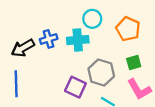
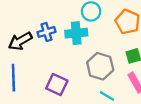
purple square: (75, 87) -> (57, 84), moved

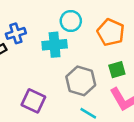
blue cross: (46, 32) -> (16, 33), moved

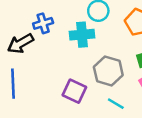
purple square: (33, 101) -> (74, 91), moved

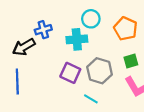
purple square: (74, 91) -> (70, 73), moved
cyan line: (116, 104) -> (91, 99), moved

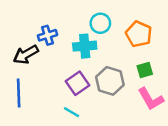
purple square: (70, 73) -> (78, 83), turned 30
cyan line: (91, 99) -> (72, 112), moved

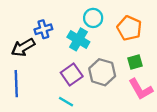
cyan cross: (85, 46) -> (78, 39), turned 35

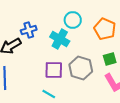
purple square: (72, 74) -> (54, 70), turned 36

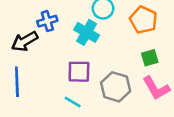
gray hexagon: (81, 68) -> (116, 87), moved

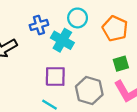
blue cross: (47, 21) -> (39, 25), moved

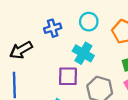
cyan cross: (62, 40) -> (83, 53), moved

